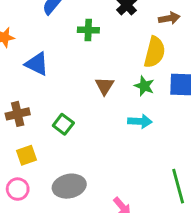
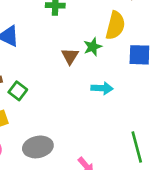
green star: (144, 86) -> (93, 47), moved, turned 30
green square: (63, 124) -> (18, 91), moved

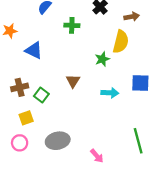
blue square: (139, 55) -> (140, 83), moved
brown triangle: (70, 56) -> (73, 81), moved

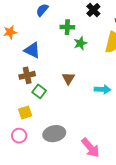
green star: (102, 59) -> (80, 43), moved
brown cross: (20, 87) -> (27, 75), moved
pink arrow: (97, 156) -> (90, 148), size x1.5

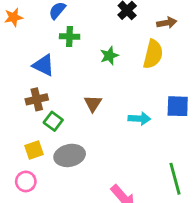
green cross: (67, 27) -> (70, 36), moved
orange star: (10, 32) -> (13, 17), moved
gray ellipse: (54, 134) -> (70, 155), moved

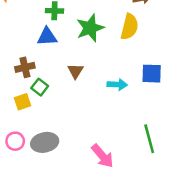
green star: (109, 56) -> (90, 28), size x1.6
blue triangle: (44, 65) -> (47, 37), moved, turned -30
yellow square: (34, 150) -> (22, 102), moved
gray ellipse: (70, 155) -> (45, 142), moved

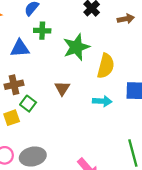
yellow semicircle: (129, 27) -> (106, 66), moved
blue triangle: (47, 37) -> (20, 48), moved

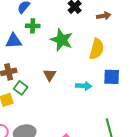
green star: (76, 47) -> (62, 40), turned -30
yellow semicircle: (106, 66) -> (97, 49), moved

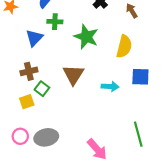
brown arrow: (104, 16) -> (132, 11), turned -112
blue triangle: (14, 41) -> (34, 38), turned -42
brown triangle: (50, 75) -> (73, 75), size x1.5

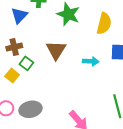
yellow square: (27, 102) -> (12, 76), turned -32

